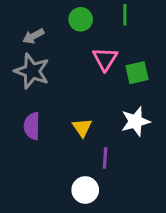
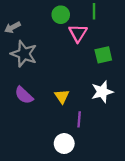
gray arrow: (33, 36) -> (12, 27), moved
pink triangle: (105, 59) -> (78, 33), moved
purple semicircle: (32, 126) -> (24, 95), turned -48

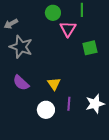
white star: (102, 92) -> (95, 104), moved
white circle: (64, 144) -> (46, 110), moved

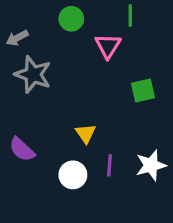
green circle: (53, 13) -> (71, 19), moved
green square: (90, 48) -> (143, 90), moved
purple semicircle: (21, 83) -> (22, 149), moved

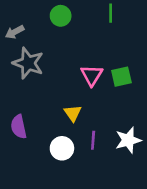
pink triangle: (108, 46) -> (92, 75), moved
purple semicircle: (22, 149) -> (19, 127), turned 35

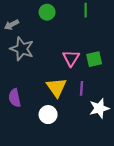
yellow triangle: (73, 113) -> (56, 87), size x1.5
purple line: (93, 140) -> (82, 88), moved

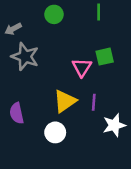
green square: (94, 59) -> (105, 57), moved
yellow triangle: (56, 87) -> (65, 101), turned 30

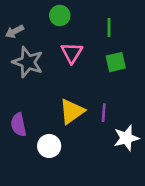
green line: (99, 12) -> (109, 27), moved
pink triangle: (82, 67) -> (72, 53), moved
white circle: (55, 132) -> (49, 146), moved

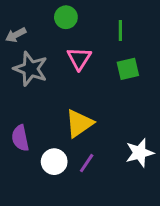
purple line: (104, 113) -> (87, 163), moved, turned 30

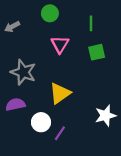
gray star: (31, 69) -> (23, 72), moved
purple semicircle: (20, 138) -> (15, 104), turned 90
purple line: (87, 163) -> (60, 133), moved

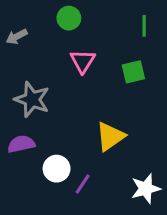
green line: (91, 23) -> (144, 26), moved
yellow triangle: (60, 93) -> (110, 136), moved
white star: (105, 116) -> (146, 189), moved

